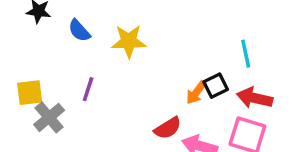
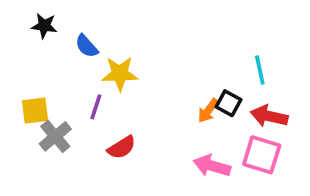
yellow star: (129, 41) -> (120, 74), moved
black square: (216, 86) -> (229, 103), turned -35
red semicircle: (168, 128) -> (122, 147), moved

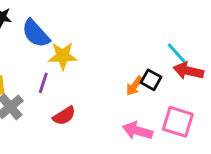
blue semicircle: (87, 46) -> (36, 33), size x1.5
cyan line: (260, 70) -> (176, 53), turned -30
red arrow: (269, 116) -> (188, 71), moved

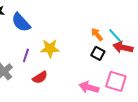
yellow star: (63, 56) -> (50, 48), moved
orange arrow: (135, 86) -> (97, 34), moved, turned 104

